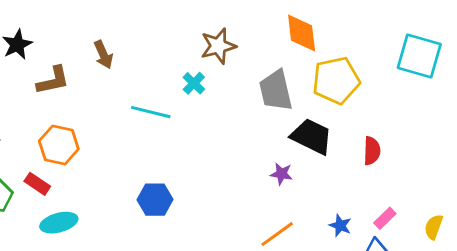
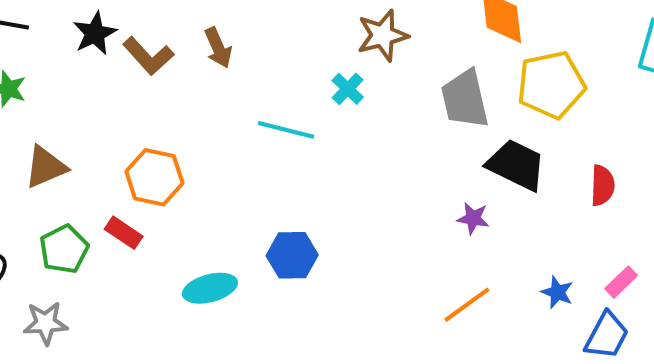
brown L-shape: (53, 80) -> (148, 56), moved, turned 60
cyan ellipse: (59, 223) -> (210, 288), moved

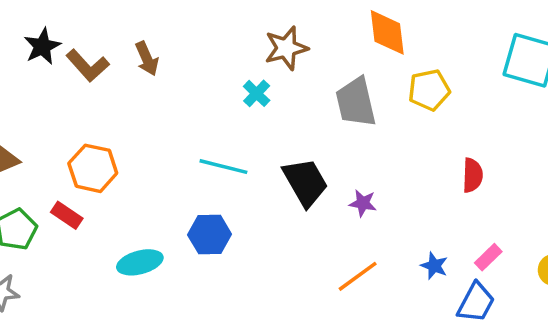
yellow pentagon: (551, 85) -> (429, 90), size x0.7
cyan line: (286, 130) -> (223, 167), moved
black trapezoid: (516, 165) -> (305, 182), moved, turned 34

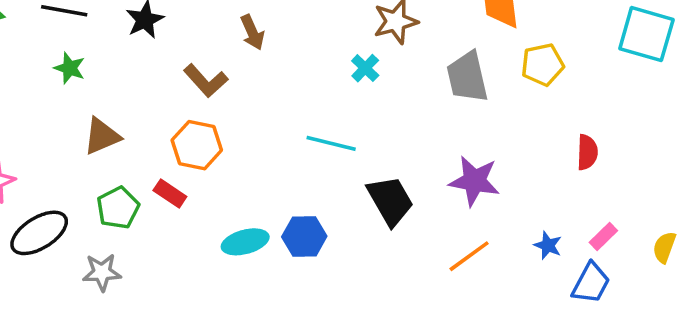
brown L-shape: (88, 66) -> (206, 81), moved
black trapezoid: (305, 182) -> (390, 201), moved
purple star: (363, 203) -> (474, 181), size x1.8
blue hexagon: (210, 235) -> (304, 236), moved

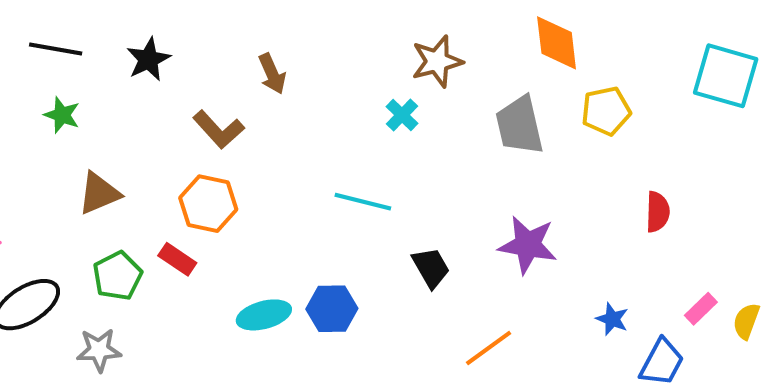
black trapezoid: (390, 201) -> (431, 268), size x0.7
pink rectangle: (603, 236) -> (701, 309), moved
orange line: (469, 256) -> (489, 348), moved

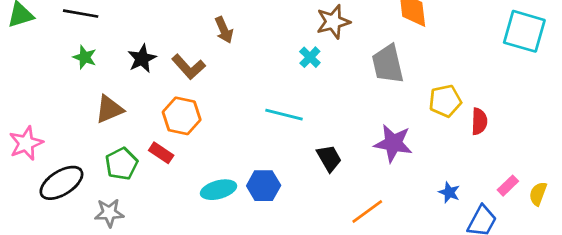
black star: (148, 59) -> (142, 59), moved
yellow pentagon: (606, 111) -> (445, 101), moved

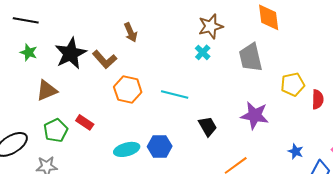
cyan cross: (310, 57) -> (203, 52), moved
black star: (142, 59) -> (71, 53), size x1.5
orange hexagon: (182, 116) -> (128, 89), moved

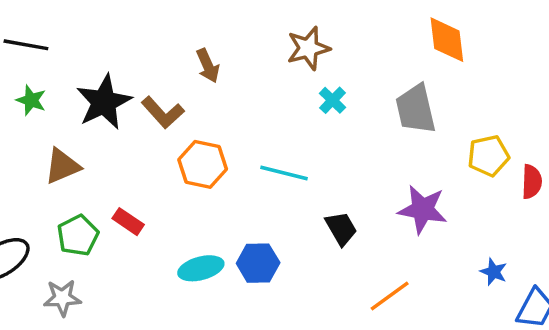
brown star: (211, 26) -> (308, 48), moved

